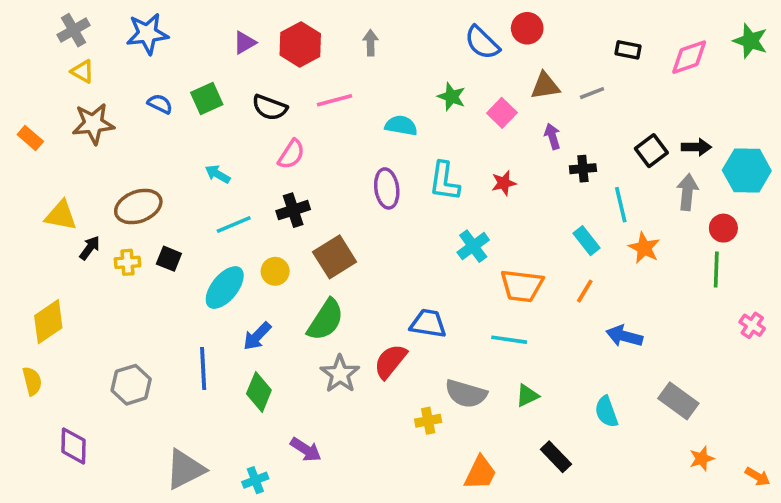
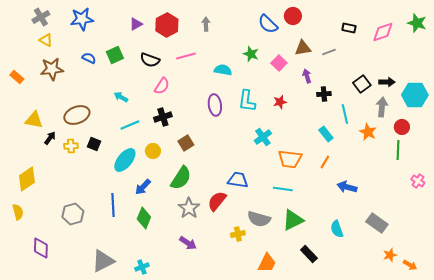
orange star: (644, 248) -> (368, 132), moved
brown square: (335, 257) -> (186, 143), size x0.7
green triangle: (527, 396) -> (293, 220), size x1.6
purple arrow: (306, 450) -> (188, 243), moved
orange arrow: (758, 477) -> (410, 265), moved

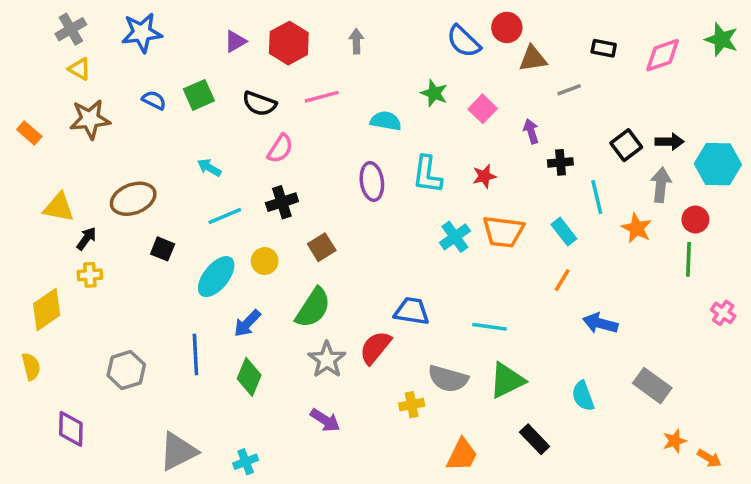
brown triangle: (303, 48) -> (533, 59), moved
yellow cross: (71, 146) -> (90, 275), moved
orange trapezoid: (290, 159) -> (503, 232), moved

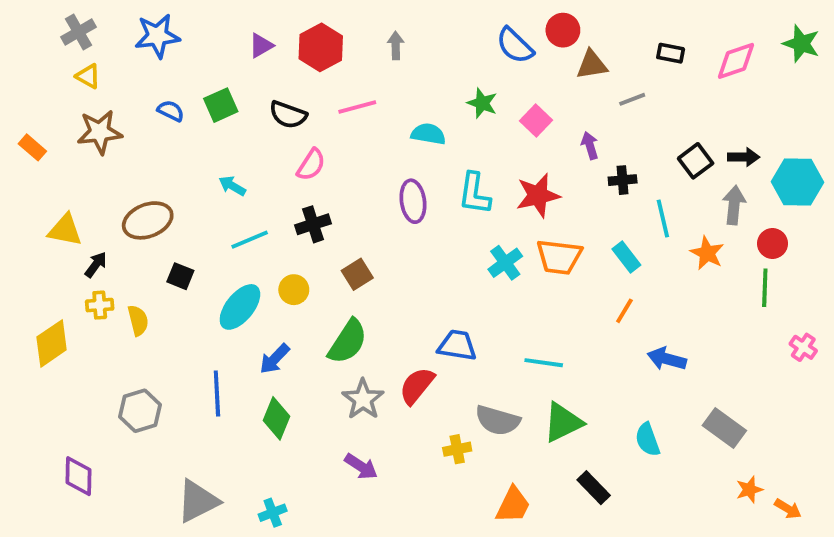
red star: (484, 176) -> (538, 195), size x1.6
yellow semicircle: (31, 367) -> (138, 320), moved

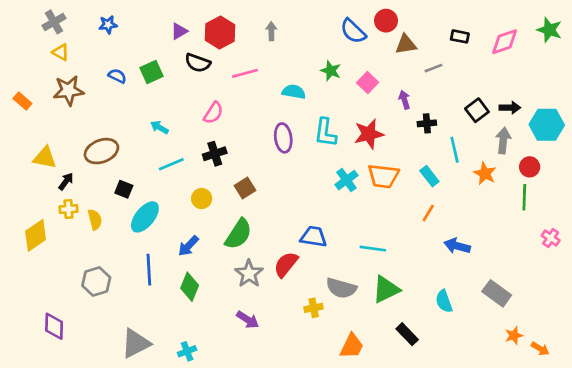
blue star: (157, 36) -> (108, 25), size x0.6
black semicircle: (288, 115) -> (198, 63), moved
cyan ellipse: (240, 307) -> (145, 217), moved

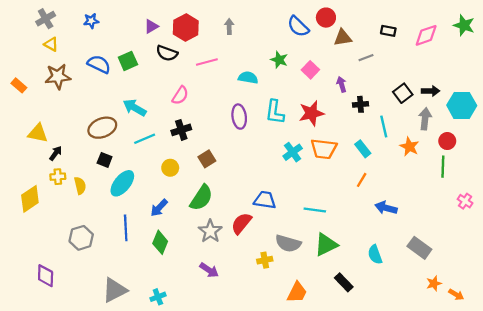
blue semicircle: (117, 76) -> (99, 64), size x1.5
cyan arrow: (159, 127) -> (135, 108), size x1.5
brown ellipse: (101, 151) -> (102, 128), moved

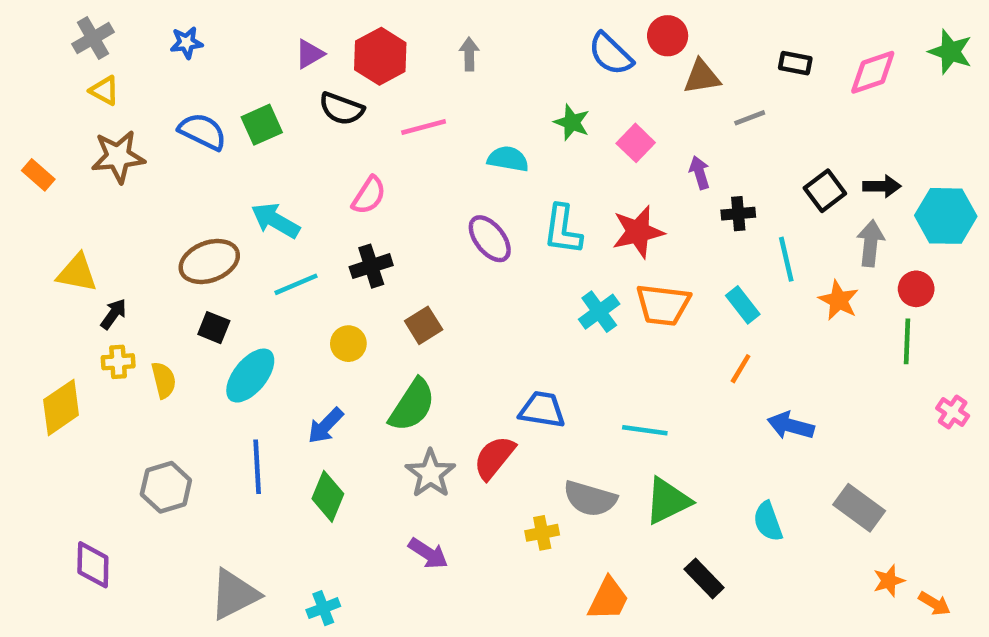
purple ellipse: (239, 117) -> (490, 239), turned -30

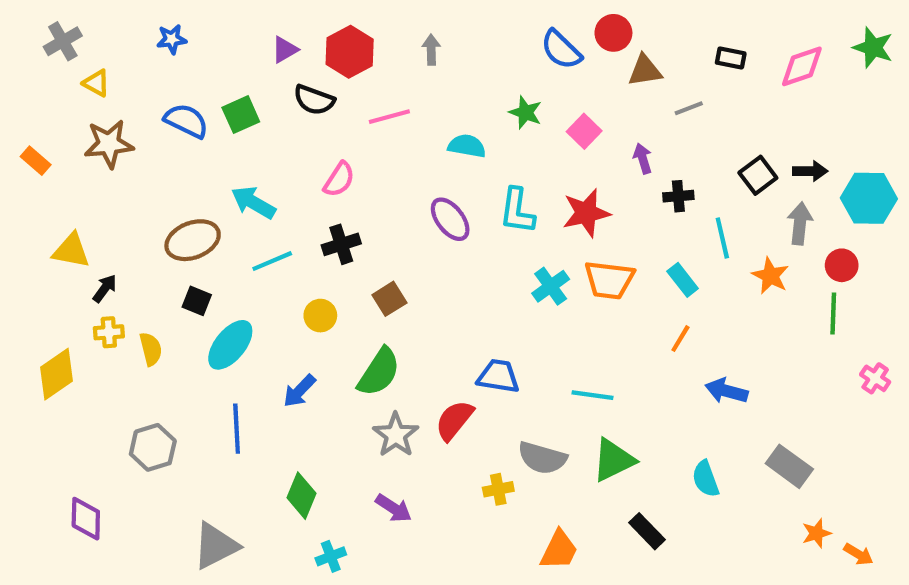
gray cross: (93, 38) -> (63, 41), moved
green diamond: (328, 496) -> (301, 496), moved
cyan cross: (323, 608) -> (331, 556), moved

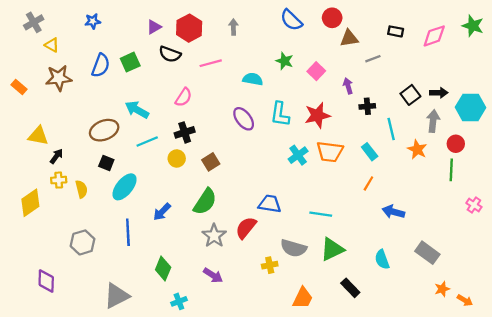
blue semicircle: (561, 50) -> (291, 20), moved
blue semicircle: (186, 121) -> (101, 65), turned 85
yellow circle: (320, 316) -> (177, 158), moved

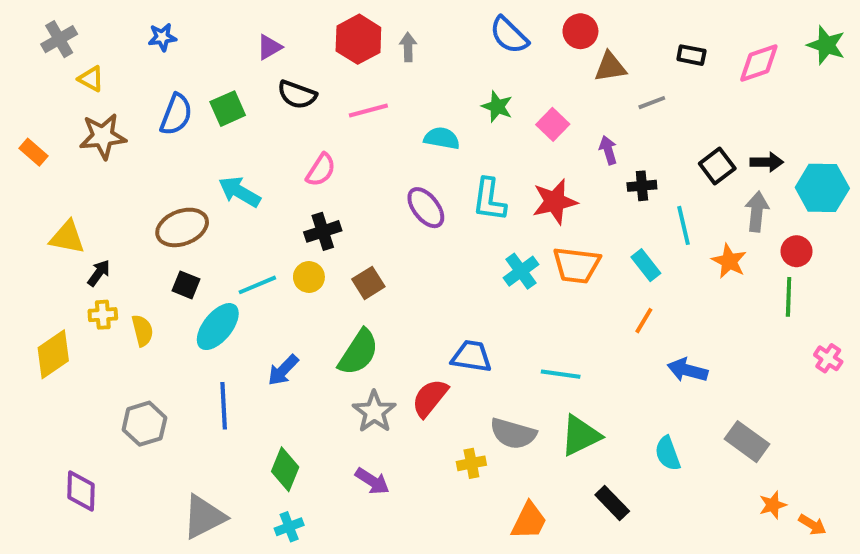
red hexagon: (189, 28) -> (358, 39), moved
cyan line: (147, 141) -> (257, 285), moved
cyan cross: (179, 301) -> (289, 527), moved

